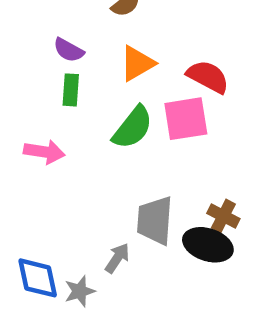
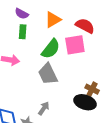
gray trapezoid: (155, 220) -> (48, 74), moved, turned -30

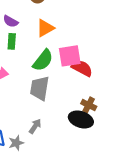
red semicircle: (85, 26) -> (82, 68), moved
gray trapezoid: (48, 74) -> (40, 88), turned 35

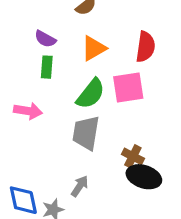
red semicircle: (82, 68) -> (145, 47), moved, turned 70
brown cross: (89, 105) -> (133, 156), moved

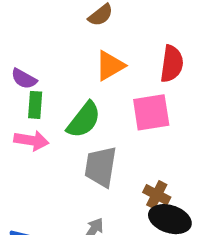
purple semicircle: (45, 39) -> (24, 79), moved
green rectangle: (47, 67) -> (35, 105), moved
green semicircle: (91, 94) -> (84, 120), moved

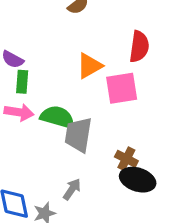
orange triangle: (110, 66) -> (90, 66), moved
green semicircle: (84, 120) -> (57, 117), moved, turned -112

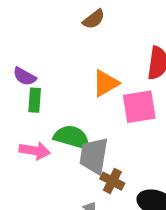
pink arrow: (19, 112) -> (35, 151), moved
brown cross: (126, 159) -> (112, 181), moved

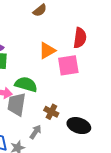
gray trapezoid: (94, 156) -> (17, 104), moved

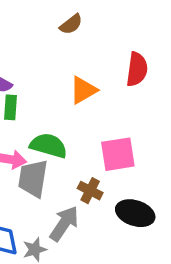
pink square: (68, 65) -> (118, 154), moved
gray arrow: (36, 132) -> (64, 224), size x1.5

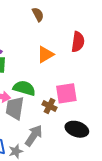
brown semicircle: (71, 24) -> (38, 14), turned -80
brown cross: (90, 191) -> (49, 106), moved

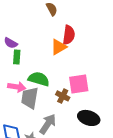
red semicircle: (78, 42) -> (69, 35), moved

